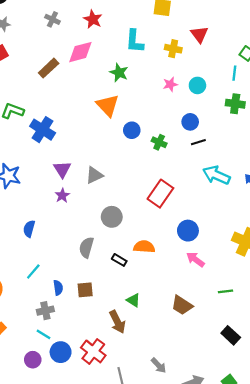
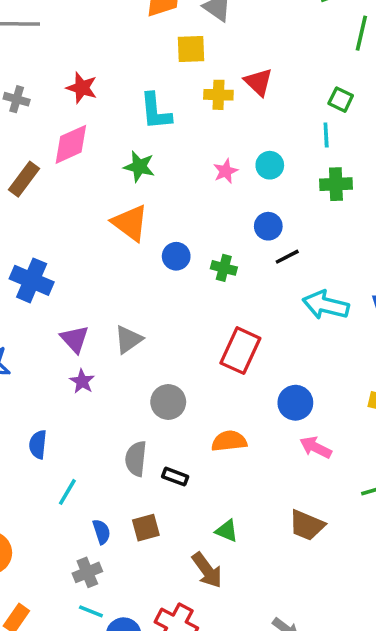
yellow cross: (173, 49) -> (218, 95), moved
black rectangle: (119, 260) -> (175, 477), moved
cyan line: (33, 272) -> (67, 492), moved

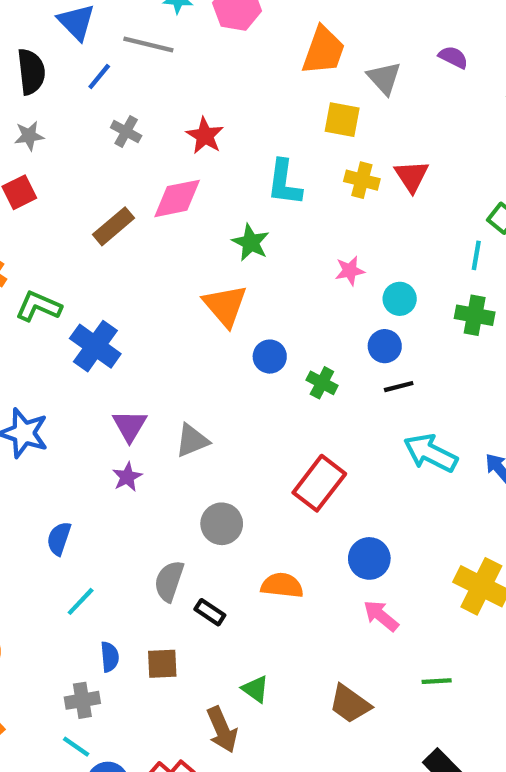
cyan circle: (270, 165) -> (400, 299), moved

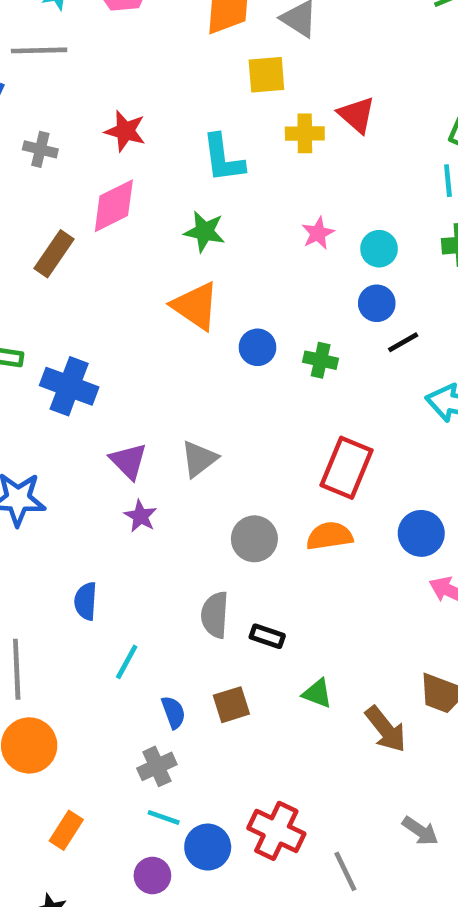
orange semicircle: (282, 585) -> (330, 536), moved
green triangle: (255, 689) -> (317, 693), moved
brown arrow: (222, 730) -> (386, 729), moved

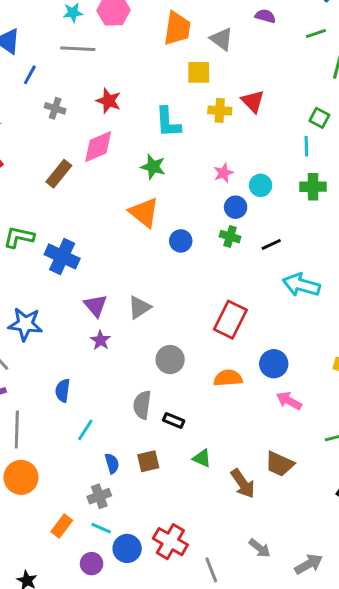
gray line: (39, 50) -> (78, 49), moved
blue circle: (377, 303) -> (236, 207), moved
green cross: (321, 360) -> (230, 237), moved
orange semicircle: (330, 536) -> (228, 378), moved
orange rectangle: (66, 830) -> (62, 526), moved

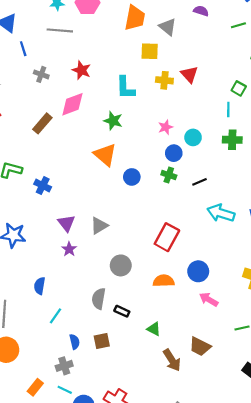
blue line: (30, 75) -> (23, 49), turned -48
blue cross: (62, 256) -> (43, 186), size x0.7
green triangle: (202, 458) -> (154, 329), moved

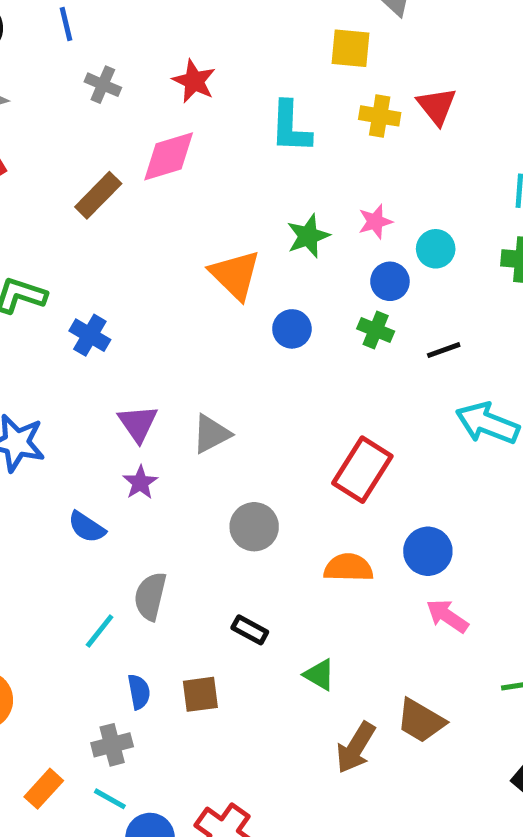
green star: (113, 121) -> (308, 236), moved, turned 30
blue semicircle: (40, 286) -> (87, 527), moved, turned -70
gray semicircle: (99, 299) -> (150, 596), moved
brown arrow: (172, 360) -> (356, 748), turned 60

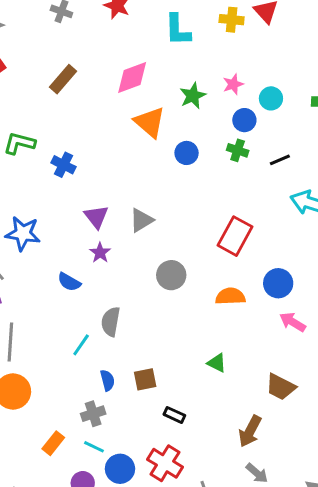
pink diamond: (169, 156) -> (132, 78), moved
black rectangle: (250, 630) -> (174, 415), moved
brown arrow: (356, 748) -> (250, 431), moved

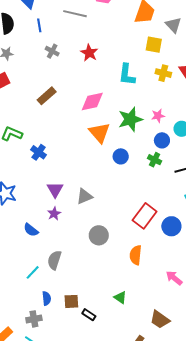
green star: (193, 96) -> (130, 119), size x1.4
blue circle: (278, 283) -> (171, 226), moved
orange semicircle: (230, 296) -> (136, 255), turned -90
black rectangle: (174, 415) -> (89, 315), moved

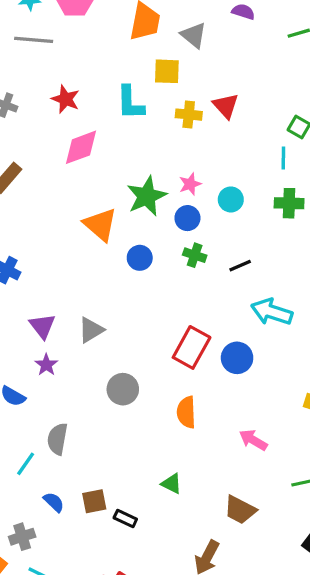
cyan L-shape: (127, 75) -> (130, 103), moved
pink diamond: (92, 102) -> (81, 147), moved
blue circle: (162, 140) -> (187, 218), moved
blue semicircle: (47, 298) -> (54, 502), turned -32
gray cross: (34, 319) -> (22, 537), moved

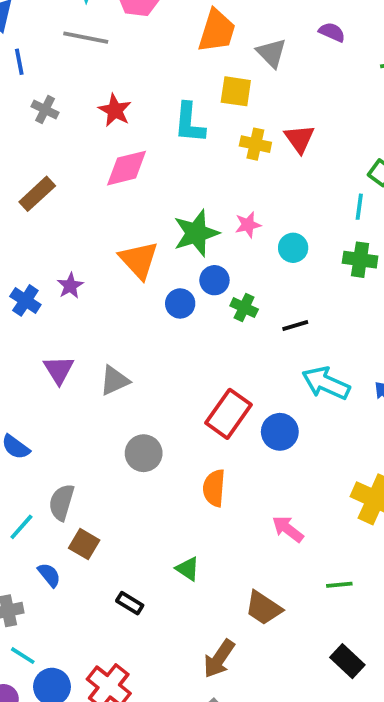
blue circle: (187, 218) -> (214, 280), moved
purple star: (46, 365) -> (70, 286), moved
brown square: (94, 501) -> (84, 544), moved, turned 35

